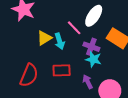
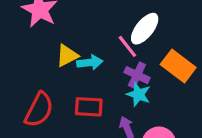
pink line: (74, 28) -> (127, 46), moved
cyan arrow: (60, 41) -> (90, 62), turned -84

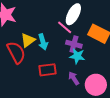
cyan arrow: (90, 62) -> (43, 42), turned 91
red semicircle: (39, 110) -> (16, 52), moved, turned -45

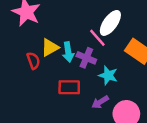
purple cross: (74, 44) -> (86, 58), moved
red semicircle: (16, 52) -> (33, 61), size x0.6
purple arrow: (74, 78) -> (100, 102), turned -96

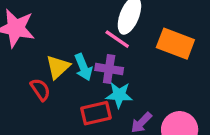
cyan star: (108, 75) -> (119, 95), moved

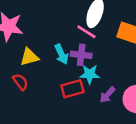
yellow triangle: (58, 67) -> (29, 57), moved, turned 30
red semicircle: (40, 90) -> (20, 82), moved

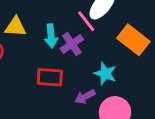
purple cross: (81, 55) -> (72, 44), turned 30
cyan star: (90, 74) -> (105, 74), moved

